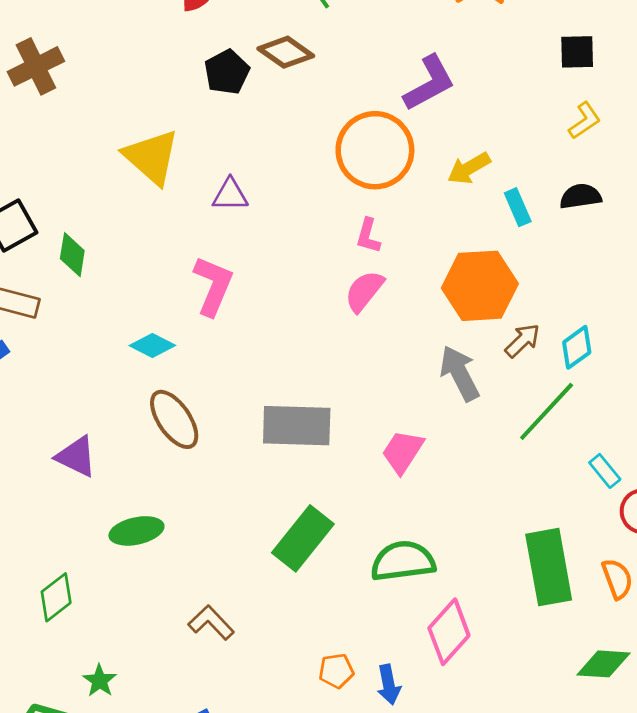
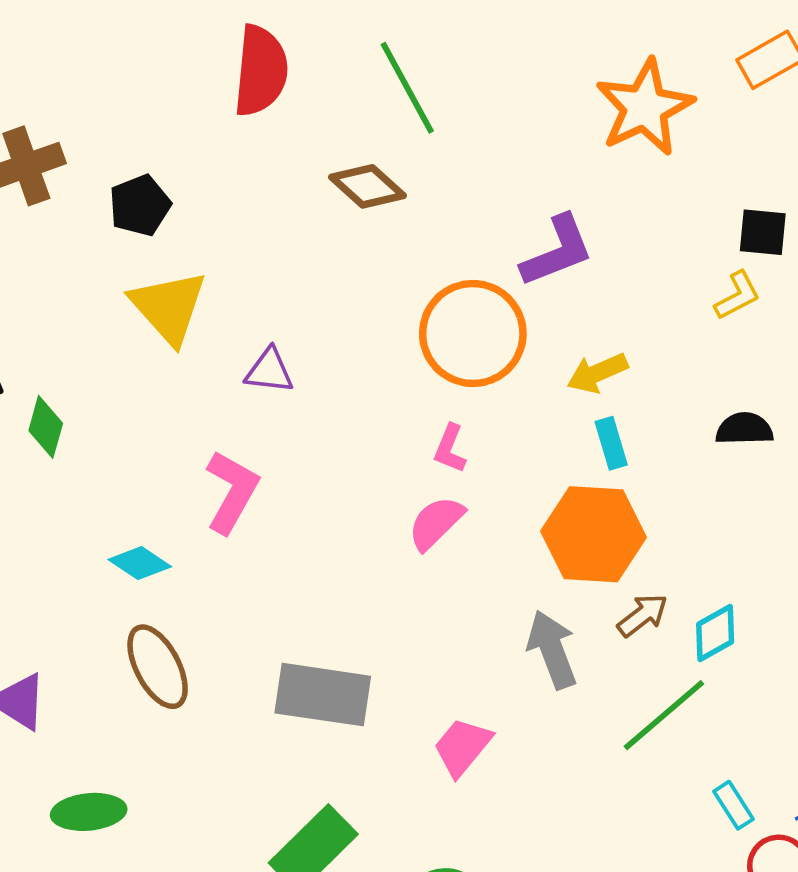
black pentagon: (227, 72) -> (140, 205), moved
yellow L-shape: (585, 121) -> (737, 296), moved
cyan rectangle: (518, 207) -> (611, 443), moved

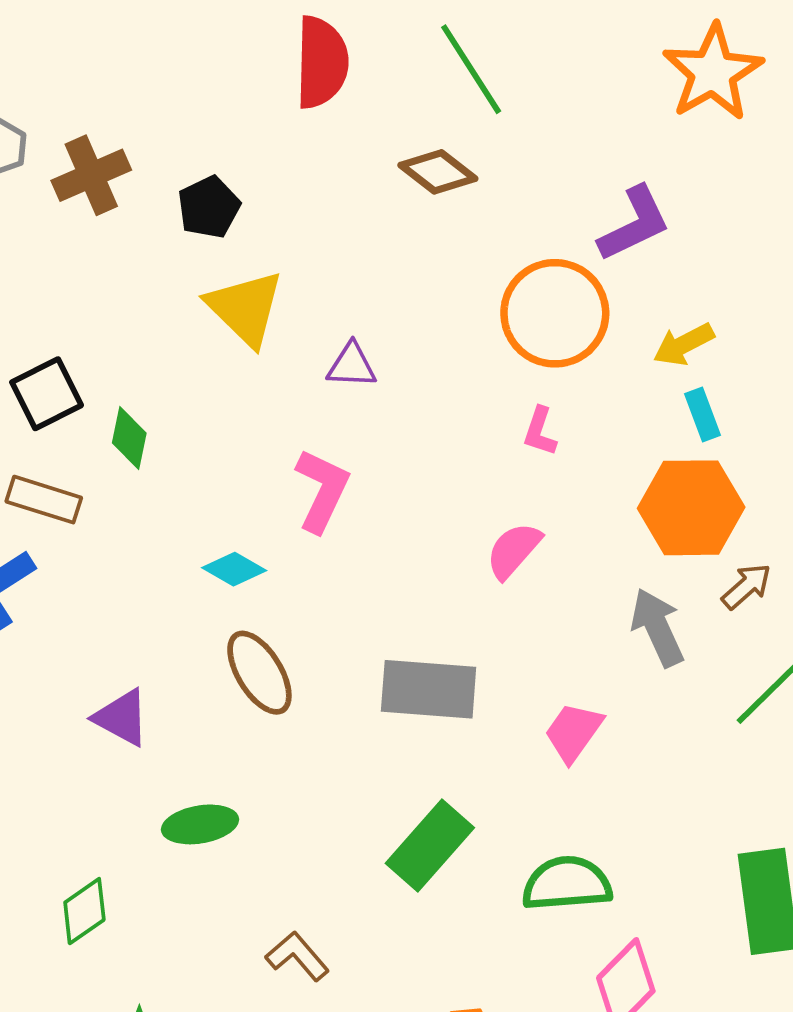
pink semicircle: (436, 523) -> (514, 550), moved

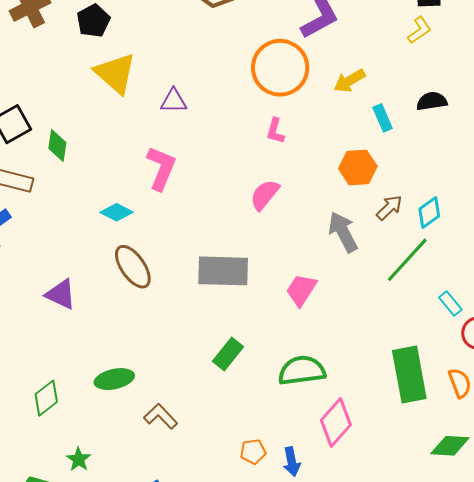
cyan rectangle: (703, 415) -> (383, 118), moved
orange hexagon: (691, 508) -> (358, 167), size x0.7
green ellipse: (200, 824) -> (114, 379), moved
green rectangle: (430, 846) -> (228, 354), size x0.7

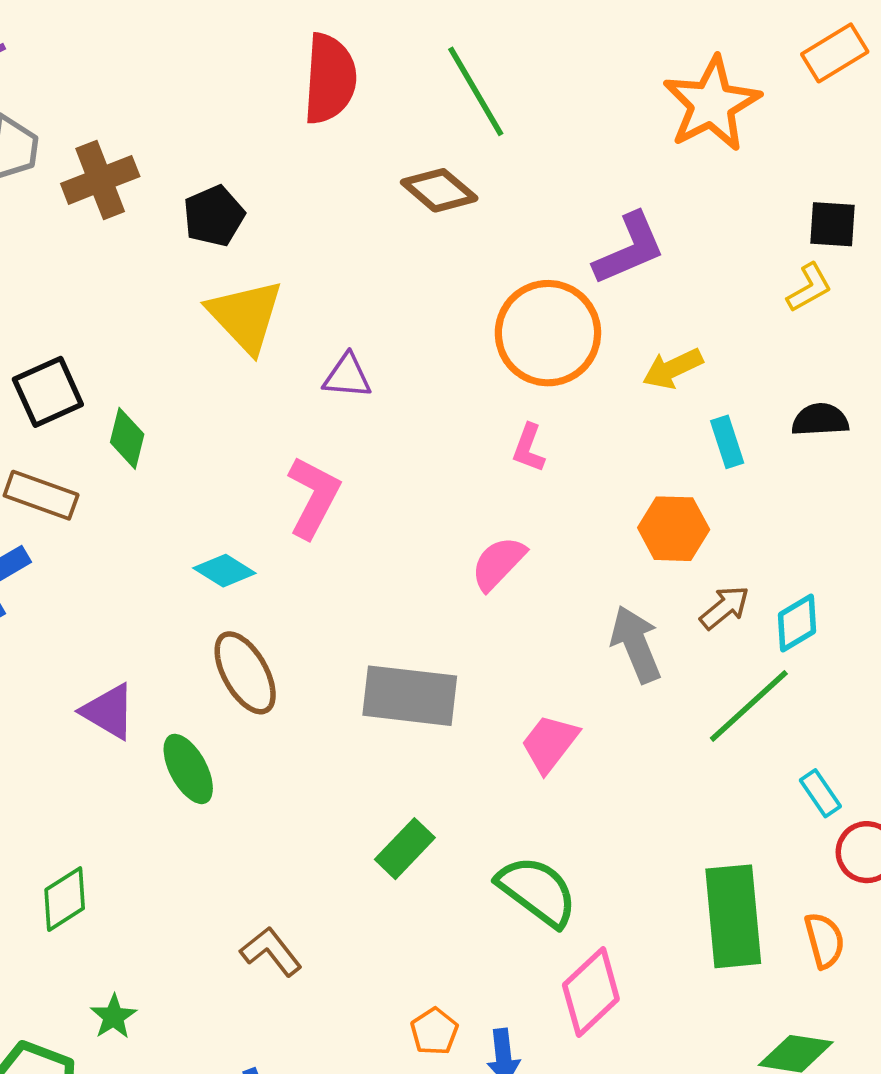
green semicircle: (302, 370) -> (537, 891), turned 39
green ellipse: (114, 379) -> (188, 769), moved, turned 69
orange pentagon: (253, 452) -> (434, 1031), turned -30

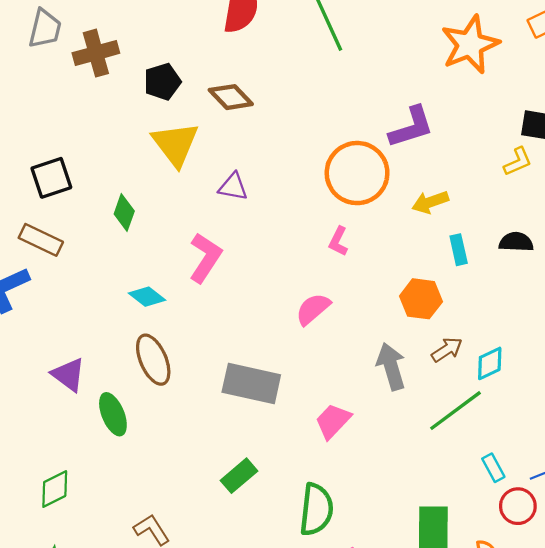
brown diamond: (439, 190) -> (231, 97), moved
green diamond: (127, 438) -> (124, 212), moved
green semicircle: (537, 891) -> (316, 509), turned 54
green diamond: (65, 899) -> (55, 489), moved

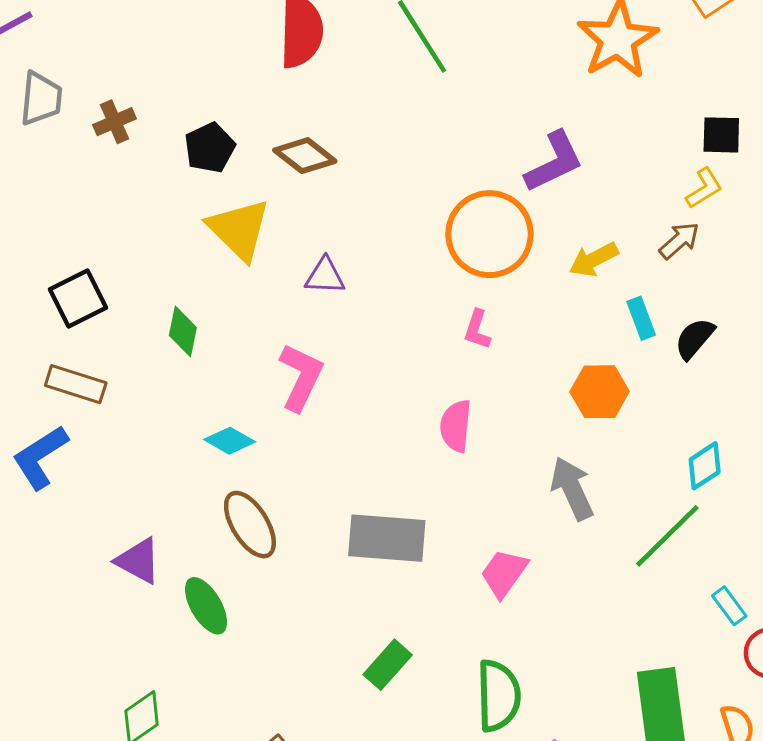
brown cross: (96, 53) -> (115, 122), size x0.7
black semicircle: (516, 242) -> (695, 338), moved, turned -44
pink semicircle: (313, 309) -> (456, 426), turned -36
brown arrow: (447, 350) -> (679, 241), moved

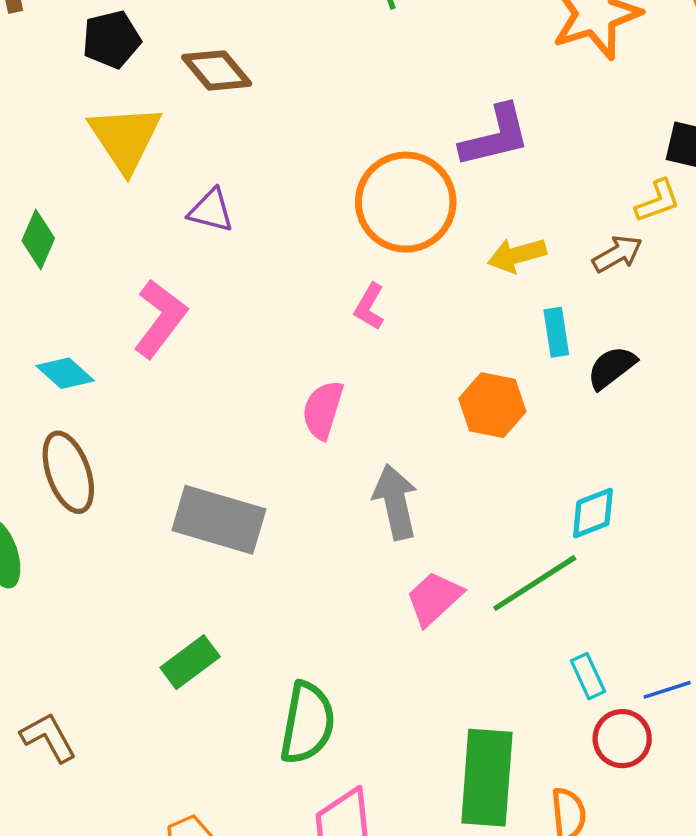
gray arrow: (572, 488) -> (395, 502), moved
pink trapezoid: (504, 573) -> (434, 598), moved

